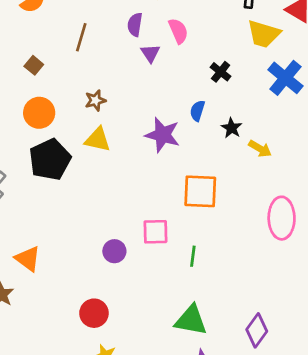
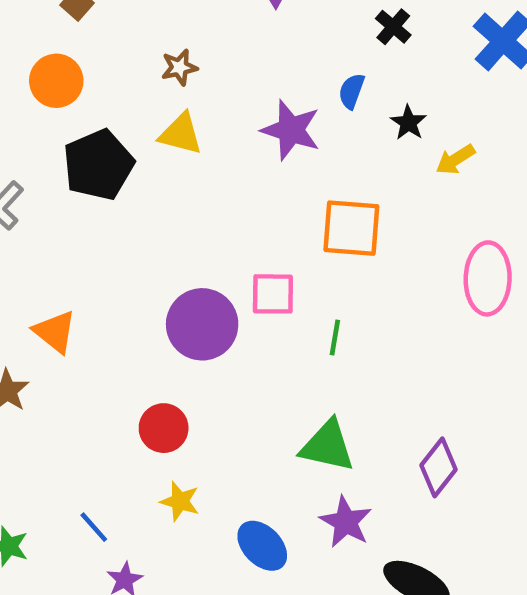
orange circle: (39, 113) -> (56, 81), moved
yellow arrow: (260, 149) -> (455, 159), turned 115
purple circle: (114, 251) -> (202, 324), size x1.8

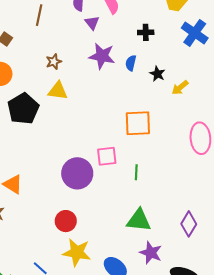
black cross: (393, 27) -> (146, 32), turned -35
purple star: (291, 130) -> (102, 56), moved
yellow star: (180, 501) -> (77, 252), size x1.6

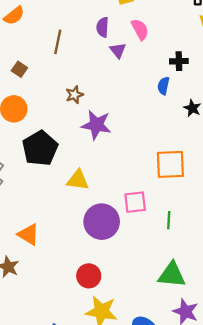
purple star: (102, 56) -> (96, 125), moved
blue semicircle: (131, 63) -> (163, 86), moved
yellow triangle: (58, 91) -> (78, 180), moved

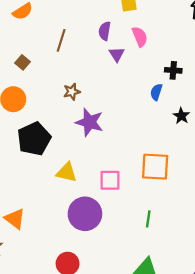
pink square: (135, 202) -> (110, 180), moved

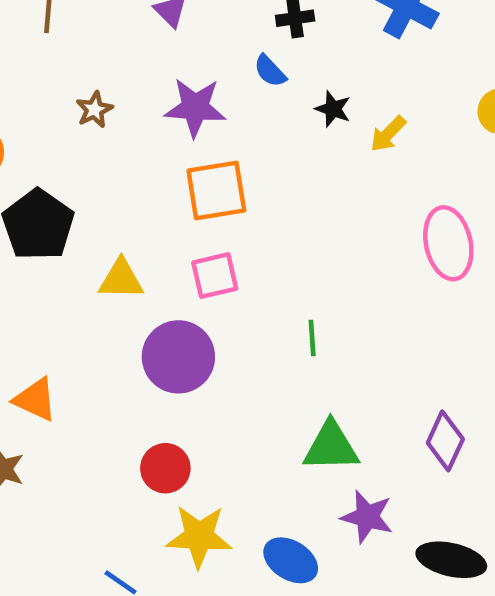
blue semicircle: (156, 92) -> (270, 71), turned -49
purple star: (89, 122) -> (195, 107), moved
orange square: (155, 167) -> (216, 191), moved

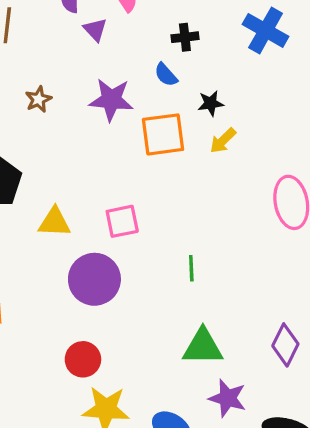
black star: (333, 109) -> (211, 103), turned -30
yellow arrow: (388, 134) -> (223, 141), moved
orange square: (216, 191) -> (163, 134), moved

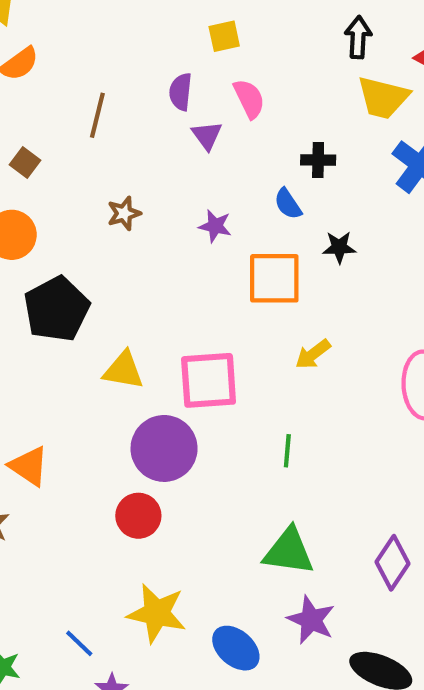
purple star: (111, 100) -> (215, 226), size x0.6
yellow arrow: (223, 141) -> (313, 354), moved
pink square: (122, 221) -> (209, 380), size x1.4
red circle: (83, 359) -> (138, 516), moved

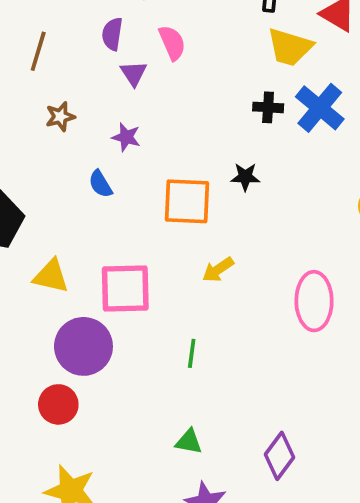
black cross: (318, 160) -> (268, 107), moved
blue semicircle: (288, 204) -> (100, 184), moved
brown star: (124, 213) -> (60, 117), moved
purple star: (215, 226) -> (126, 137), moved
green triangle: (289, 551) -> (189, 442), size x0.6

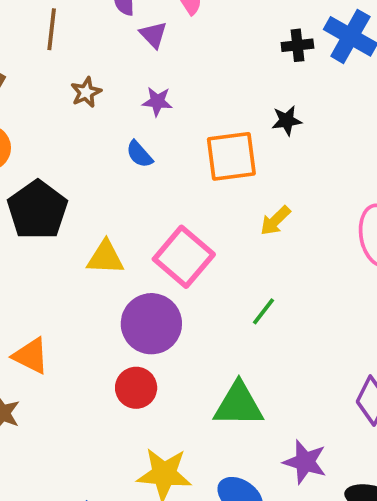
pink square: (125, 288) -> (184, 257), turned -38
green line: (192, 353) -> (264, 311), turned 40
green triangle: (189, 442) -> (238, 405), moved, size x1.8

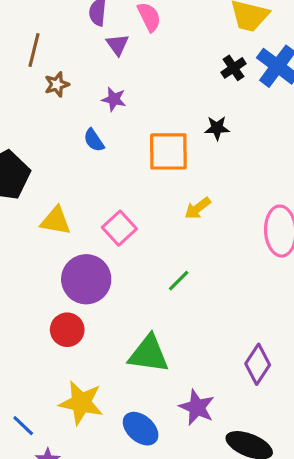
brown line: (52, 29) -> (34, 50), moved
black cross: (297, 45) -> (233, 68), turned -35
pink square: (184, 257) -> (119, 228), size x0.7

